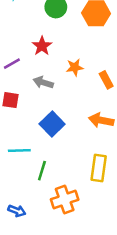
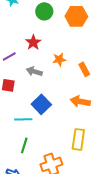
cyan line: (19, 150) -> (23, 119), moved
green line: (42, 171) -> (24, 145), moved

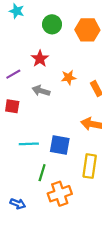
blue square: (41, 104) -> (60, 145), moved, turned -36
green line: (24, 145) -> (42, 173), moved

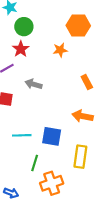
green circle: (52, 24) -> (24, 27), moved
red star: (40, 59) -> (21, 49), moved
orange star: (69, 77) -> (60, 50), moved

